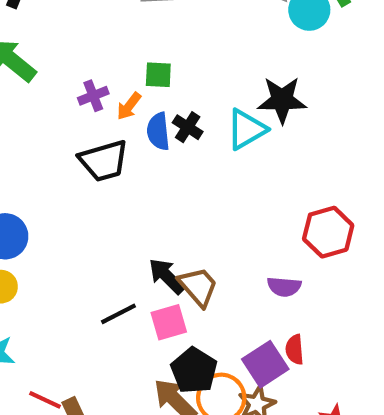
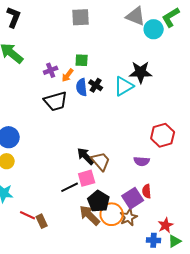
black line: (118, 314) -> (70, 187), moved

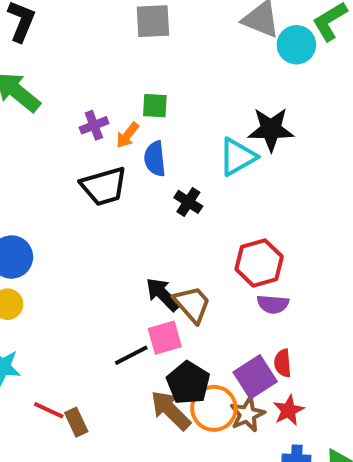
black cross: (96, 85) -> (188, 202), moved
red hexagon: (163, 135) -> (259, 263), moved
red star: (166, 225) -> (289, 410), moved

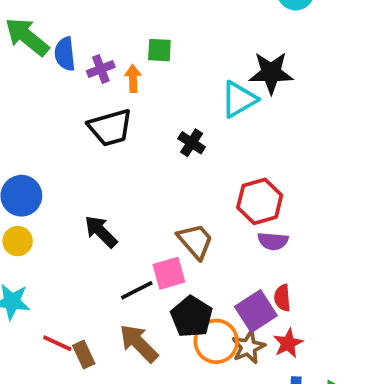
orange arrow: (127, 135) -> (133, 78), turned 140
blue semicircle: (155, 159) -> (65, 54), moved
black arrow: (163, 294) -> (101, 232), moved
brown arrow: (171, 410) -> (139, 343), moved

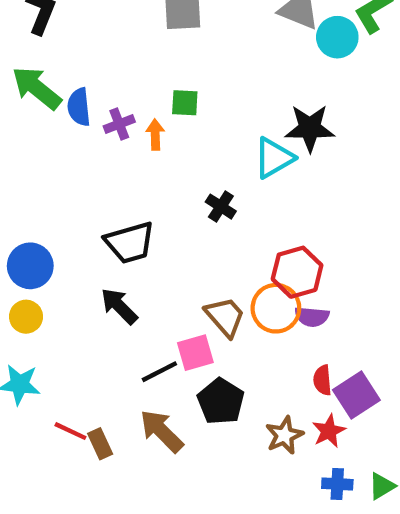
black trapezoid: (110, 128) -> (130, 243), moved
purple square: (256, 311) -> (356, 395), moved
orange circle: (216, 341) -> (276, 308), moved

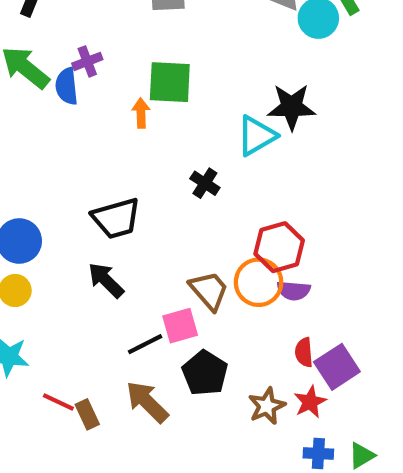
green square: (185, 103) -> (170, 82), size x1.6
purple cross: (119, 124) -> (87, 61), moved

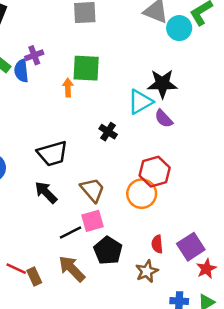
brown trapezoid: (209, 290) -> (92, 190), moved
purple semicircle: (294, 290) -> (164, 119), moved, turned 42
red semicircle: (304, 352) -> (157, 244), moved
red star: (310, 402) -> (206, 269), moved

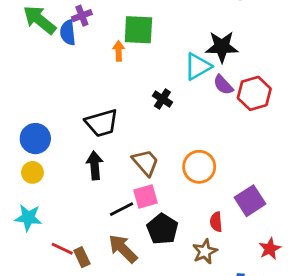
red hexagon: (155, 172) -> (254, 93), moved
black arrow: (46, 192) -> (95, 165), turned 40
purple square: (191, 247) -> (250, 201), moved

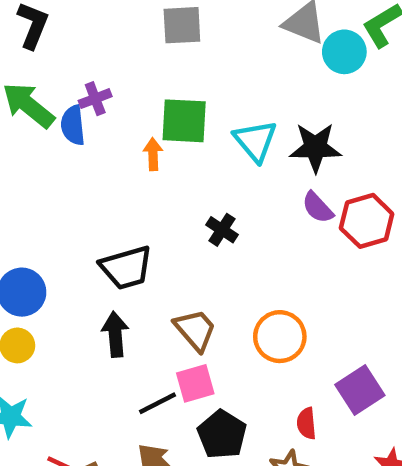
cyan triangle: (198, 66) -> (255, 141), moved, turned -40

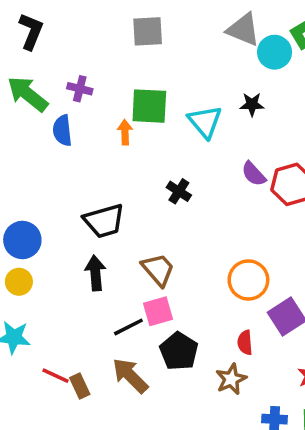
purple cross: (95, 99) -> (80, 89), turned 35
blue semicircle: (73, 125) -> (62, 130), moved
black star: (315, 147) -> (252, 104), moved, size x0.6
orange circle: (280, 337) -> (248, 280), moved

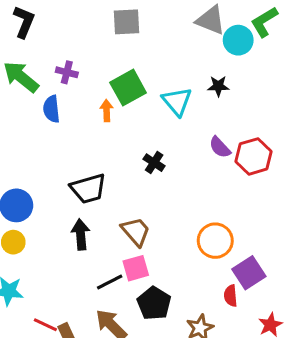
green square: (149, 106) -> (128, 88), turned -32
red semicircle: (245, 343) -> (231, 296), moved

